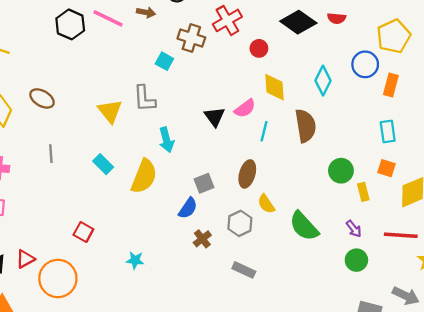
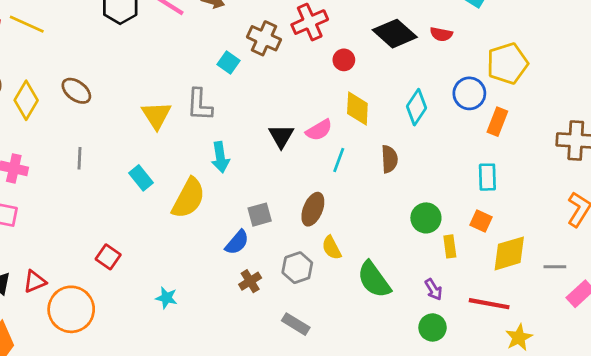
brown semicircle: (305, 126) -> (389, 159), size x0.7

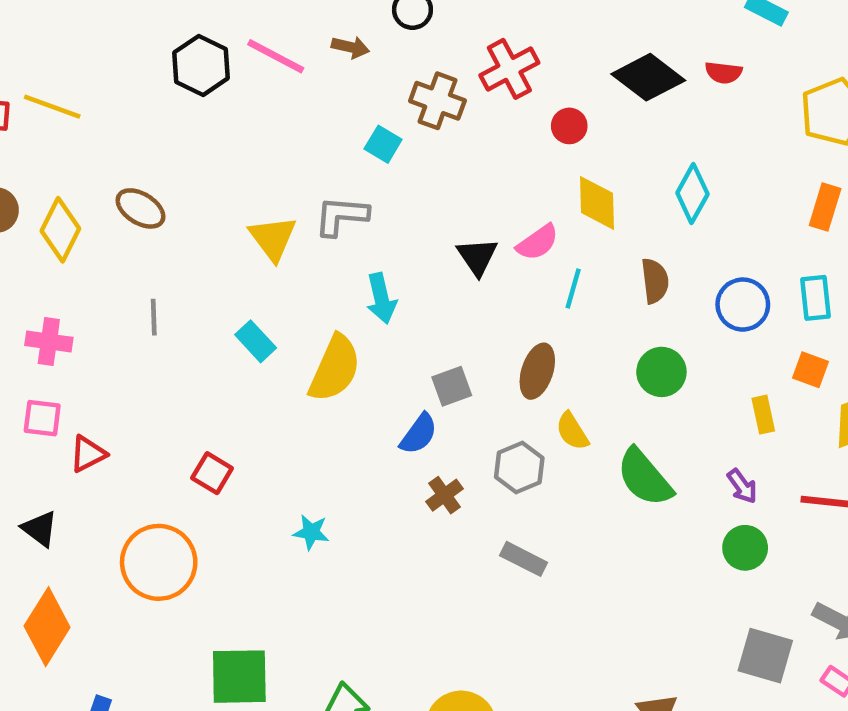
blue circle: (469, 93) -> (743, 305), moved
gray L-shape: (200, 105) -> (341, 216), turned 96
green circle: (426, 218) -> (661, 372), moved
red triangle: (35, 281) -> (88, 454), moved

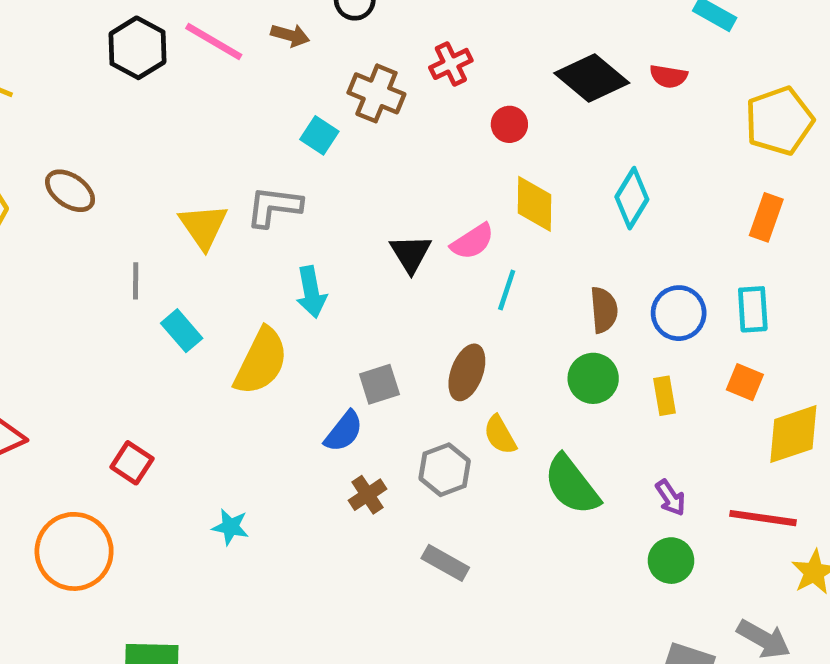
red cross: (509, 69) -> (451, 64), size x0.7
brown semicircle: (655, 281) -> (604, 310), moved
gray line: (154, 317) -> (136, 281), moved
yellow rectangle: (763, 415) -> (664, 396), moved

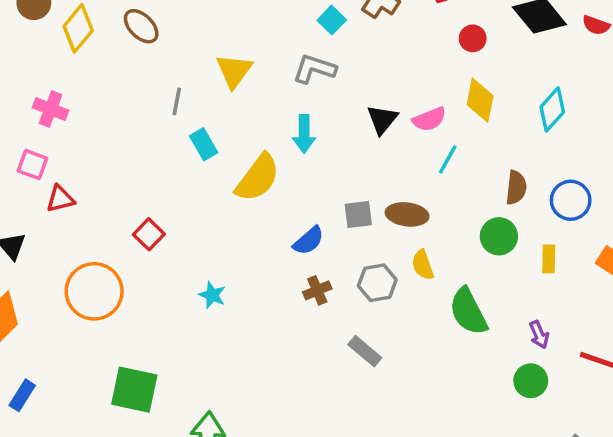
gray L-shape: (274, 207) -> (314, 69), moved
brown ellipse: (467, 372) -> (407, 214), turned 66
gray square: (379, 384) -> (358, 215), moved

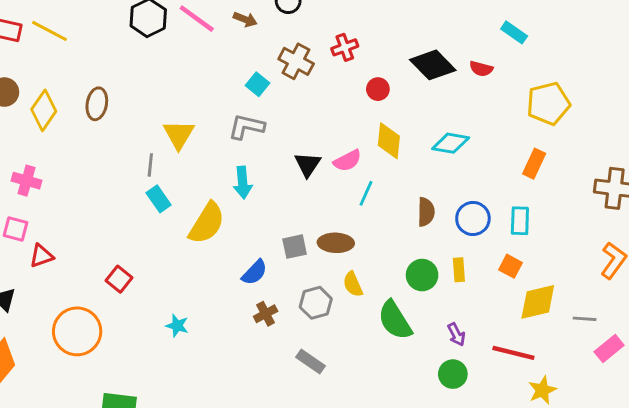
brown ellipse: (141, 26) -> (97, 104), turned 60
gray line: (177, 101) -> (150, 165), moved
cyan diamond: (552, 109) -> (451, 143), turned 63
green circle: (499, 236) -> (422, 275), moved

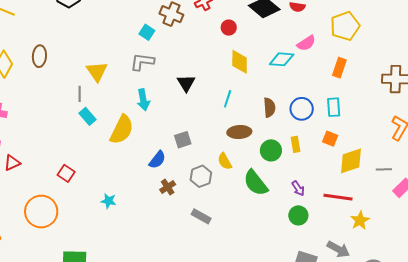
pink semicircle: (347, 161) -> (306, 43), moved
brown ellipse: (336, 243) -> (239, 132), moved

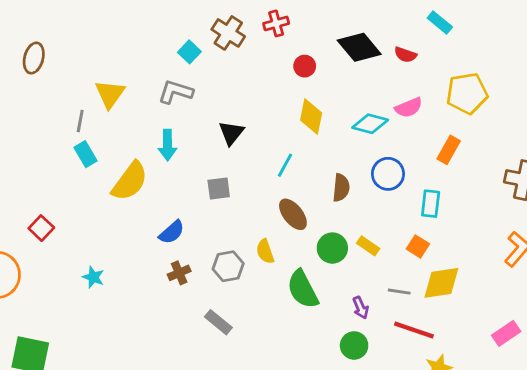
blue circle: (302, 109) -> (388, 174), moved
brown ellipse: (239, 132) -> (293, 214), turned 45
gray square: (183, 140) -> (219, 189), moved
yellow rectangle: (296, 144) -> (368, 246), turned -56
gray line: (384, 169) -> (399, 292), moved

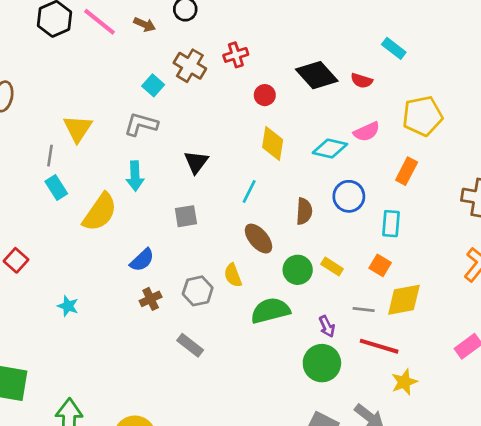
green semicircle: (303, 289) -> (270, 311), turned 105
green circle: (354, 345) -> (322, 363), size x1.4

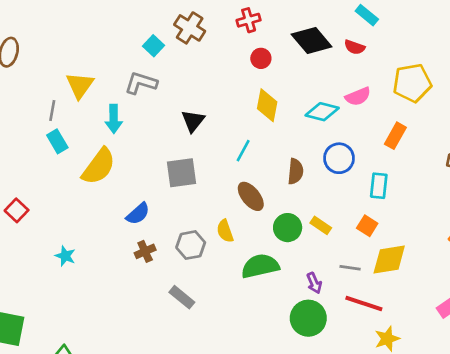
cyan rectangle: (394, 48) -> (367, 15), moved
red cross: (236, 55) -> (249, 20), moved
cyan arrow: (135, 176) -> (114, 119), moved
gray square: (186, 216) -> (181, 173), size x1.4

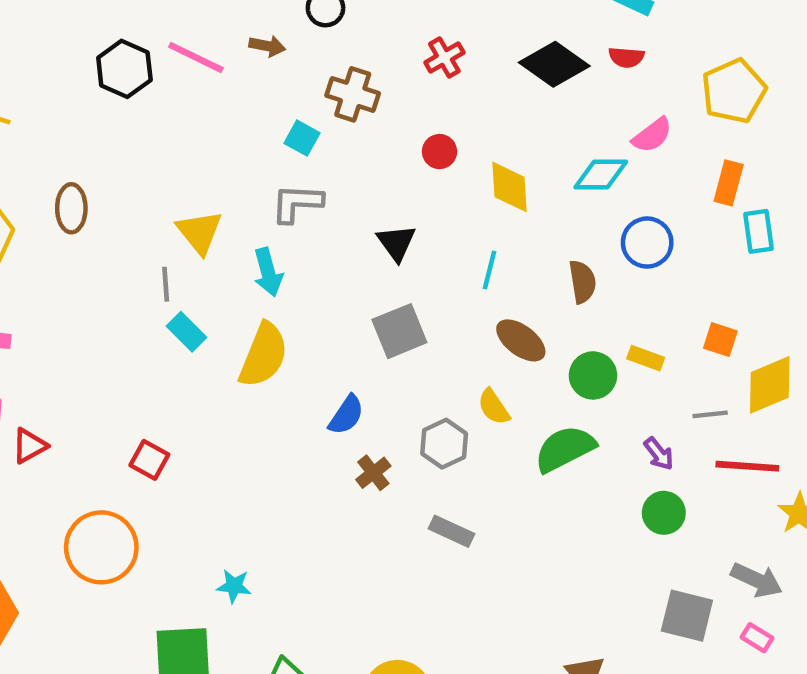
red circle: (261, 58) -> (439, 152), moved
cyan rectangle: (379, 186) -> (759, 231), moved
cyan star: (65, 256) -> (234, 586), moved
green circle: (308, 318) -> (664, 513), size x0.7

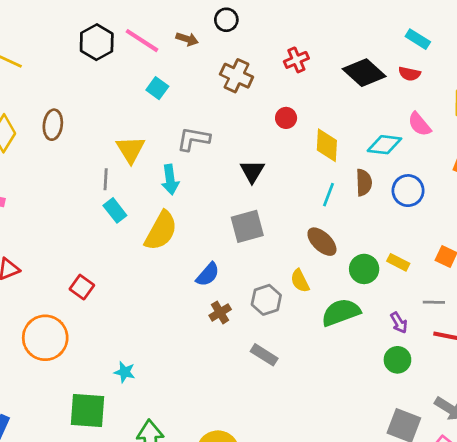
pink semicircle: (652, 135) -> (419, 124), turned 80
cyan square: (302, 138) -> (157, 88), moved
cyan line: (490, 270) -> (329, 195), moved
brown semicircle: (582, 282) -> (364, 182), moved

